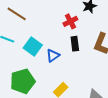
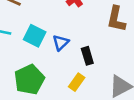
black rectangle: (75, 44) -> (87, 56), moved

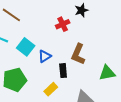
brown L-shape: (116, 19) -> (78, 54), moved

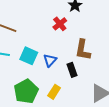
yellow rectangle: (51, 89) -> (54, 92), moved

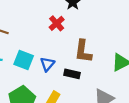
black rectangle: (72, 70) -> (72, 74), turned -56

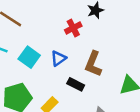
blue triangle: (47, 64) -> (58, 58), moved

